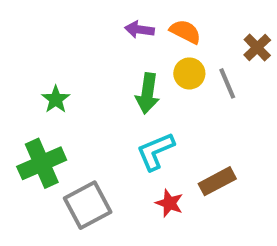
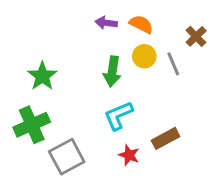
green star: (56, 99) -> (42, 76), size x1.4

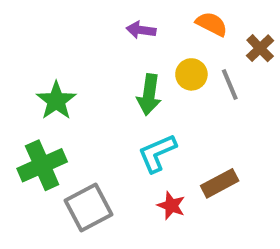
orange semicircle: (141, 24) -> (212, 24), moved

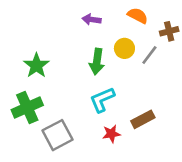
brown cross: (260, 48) -> (169, 31), turned 30
gray line: (230, 84) -> (149, 55), turned 60
red star: (171, 206) -> (111, 134), turned -30

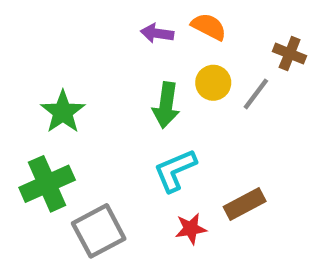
orange semicircle: (138, 16) -> (209, 27), moved
brown cross: (169, 31) -> (290, 54), turned 36

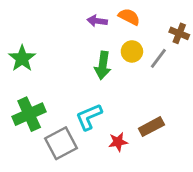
green star: (63, 112) -> (22, 58), moved
cyan L-shape: (175, 170) -> (89, 117), moved

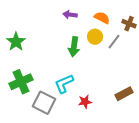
orange semicircle: (129, 17) -> (102, 18), moved
brown rectangle: (151, 127) -> (124, 94), moved
gray square: (61, 143) -> (44, 103), turned -35

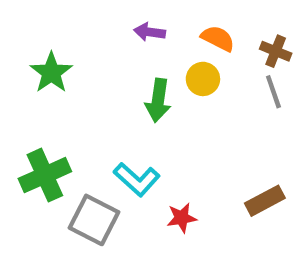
green star: (16, 42) -> (51, 73), moved
gray line: (114, 42) -> (273, 92), moved, turned -56
cyan L-shape: (64, 84) -> (137, 179), turned -115

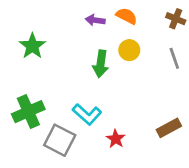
orange semicircle: (218, 38) -> (127, 16), moved
brown cross: (276, 51) -> (176, 19), moved
red star: (182, 218) -> (116, 139), turned -30

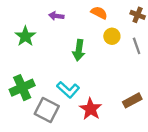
purple arrow: (95, 20) -> (56, 16), moved
yellow circle: (129, 50) -> (112, 36), moved
red star: (116, 139) -> (91, 109), size x1.5

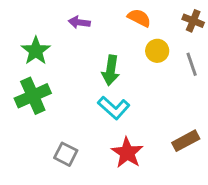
green cross: (22, 88) -> (33, 96), moved
cyan L-shape: (68, 90) -> (114, 108), moved
gray square: (47, 110) -> (66, 154), size x0.7

